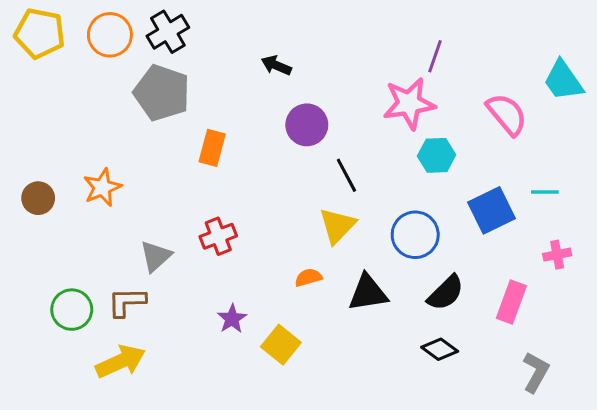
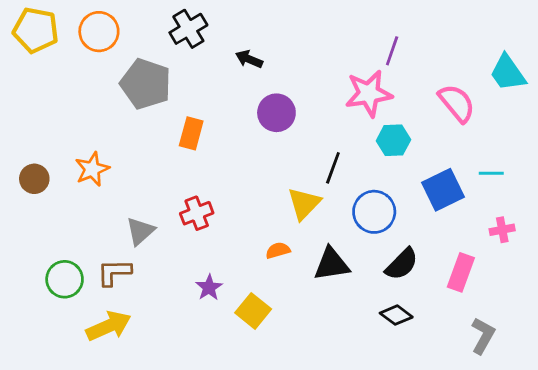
black cross: (168, 32) -> (188, 29), moved
black line: (346, 175) -> (333, 168), moved, turned 48

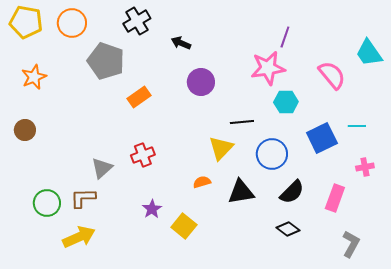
orange rectangle: (191, 133) -> (139, 97), turned 40
black line: (333, 168) -> (242, 122), turned 65
orange star: (92, 169) -> (34, 77), moved

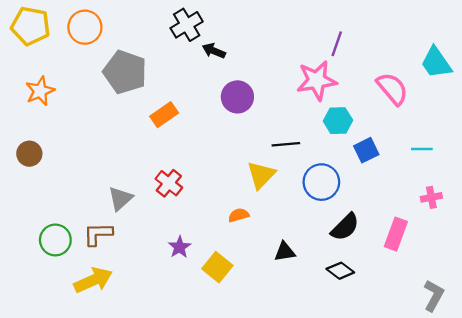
black cross: (137, 21) -> (187, 25), moved
blue square: (322, 138) -> (366, 150), moved, size x0.7
red cross: (143, 155) -> (169, 183), turned -30
black triangle: (241, 192) -> (285, 252), moved, size x0.7
gray L-shape: (351, 244) -> (434, 296), moved

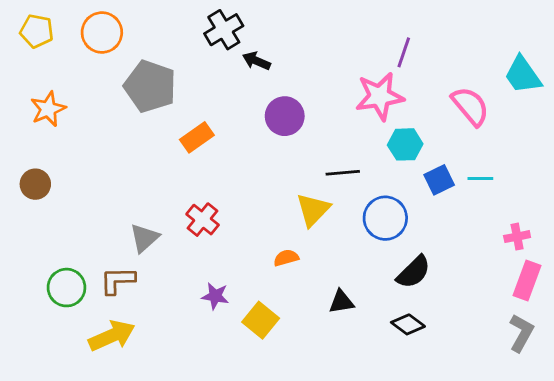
yellow pentagon: (31, 26) -> (37, 31), size x0.7
cyan line: (422, 149) -> (480, 178), moved
pink rectangle: (396, 234) -> (527, 280), moved
purple star: (179, 247) -> (215, 296), turned -30
gray L-shape: (434, 296) -> (521, 333), moved

